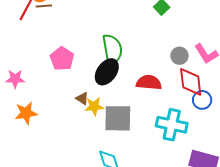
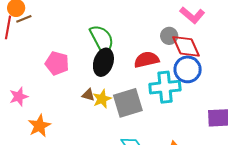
gray circle: (179, 56) -> (169, 36), moved
blue circle: (202, 100) -> (188, 69), moved, size x1.4
cyan cross: (172, 125) -> (165, 87), moved

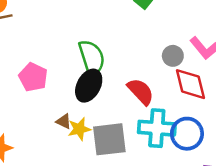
gray circle: (169, 36) -> (173, 56), moved
red semicircle: (147, 60) -> (141, 92), turned 50
blue circle: (188, 69) -> (187, 134), moved

